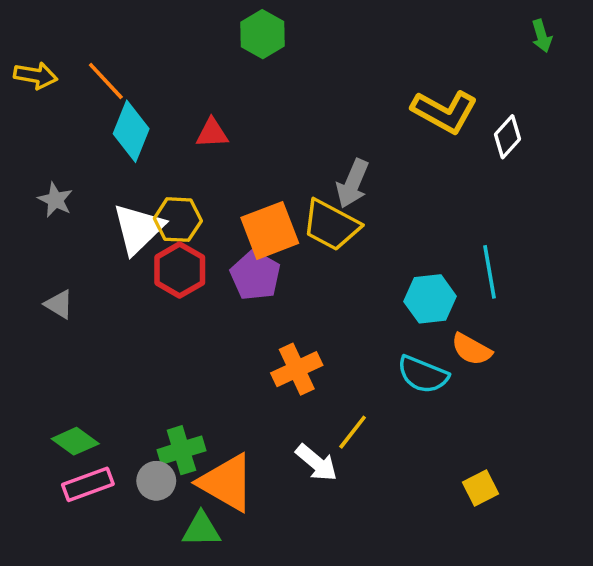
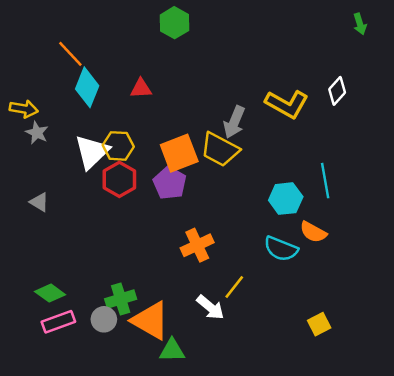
yellow arrow: (36, 76) -> (24, 109), moved
yellow L-shape: (444, 112) -> (287, 104), moved
green triangle: (201, 529) -> (172, 350), moved

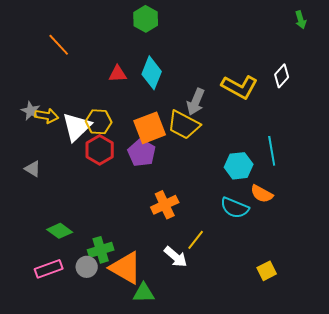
cyan diamond: (87, 87) -> (152, 73), moved
yellow arrow: (24, 109) -> (47, 116), moved
green diamond: (50, 293) -> (60, 231), moved

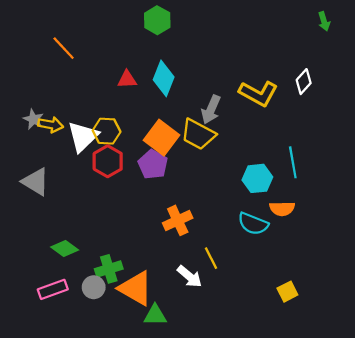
orange square: (150, 128) -> (162, 138), turned -32
gray triangle: (33, 169) -> (36, 182), size x1.6
orange semicircle: (262, 194) -> (282, 209), turned -30
yellow line: (196, 240) -> (211, 258), turned -65

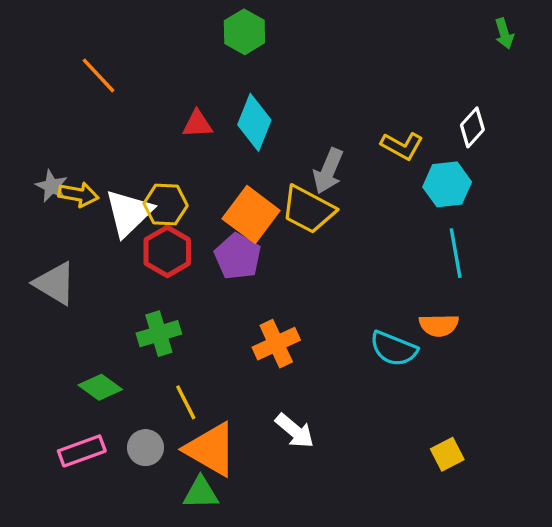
yellow L-shape: (258, 93) -> (402, 146), size x0.7
cyan hexagon: (257, 178) -> (447, 184), moved
yellow line: (211, 258) -> (186, 402), moved
green cross: (109, 269) -> (159, 334), moved
green triangle: (155, 315) -> (201, 493), moved

